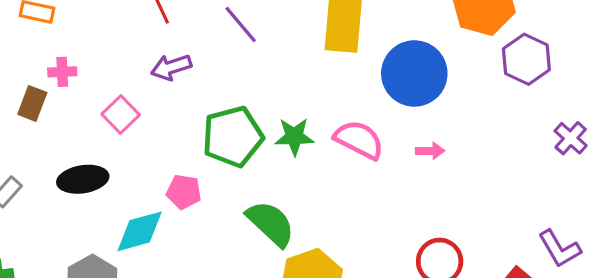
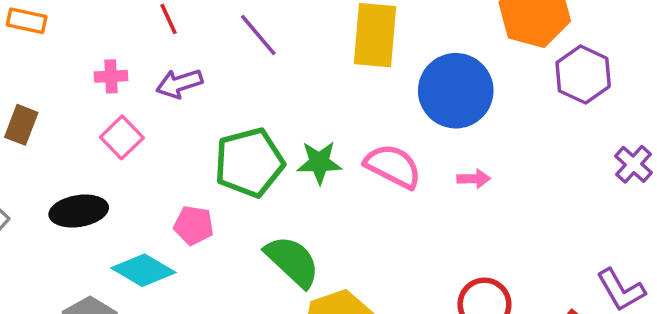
pink cross: (62, 72) -> (111, 76), moved
cyan diamond: (140, 231) -> (143, 270), turned 46

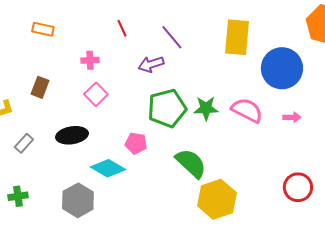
purple arrow: (179, 84) -> (151, 64), moved

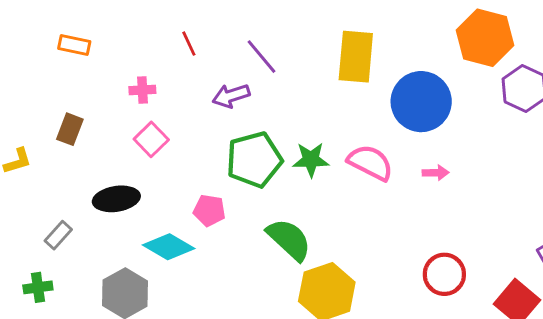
gray rectangle: (24, 143) -> (58, 235), moved

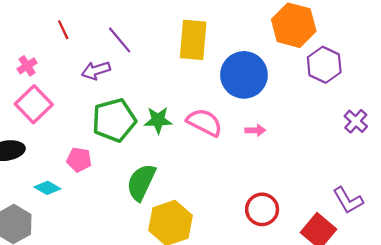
pink cross: (142, 90) -> (27, 66), turned -30
pink square: (151, 139) -> (34, 104), size x1.4
green semicircle: (289, 239) -> (141, 182), turned -108
cyan diamond: (169, 247) -> (47, 188), size x0.7

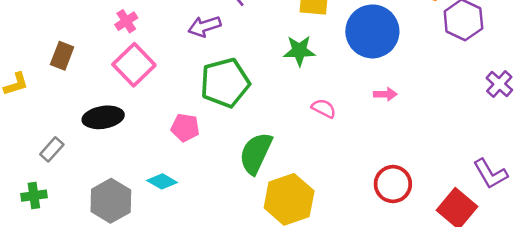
green star: (158, 120) -> (299, 51), moved
pink semicircle: (204, 122) -> (324, 108), moved, size x0.6
cyan diamond: (47, 188) -> (162, 181), moved

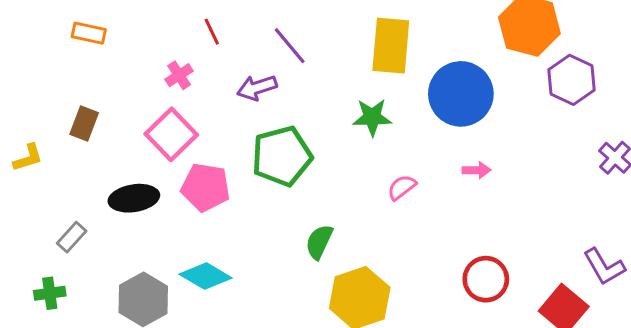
pink cross: (126, 21) -> (179, 75), moved
pink semicircle: (324, 108) -> (402, 187), turned -65
pink pentagon: (185, 128) -> (206, 187), moved, size x1.4
green semicircle: (256, 153) -> (319, 242), size x0.7
cyan diamond: (162, 181) -> (206, 276), size x1.4

